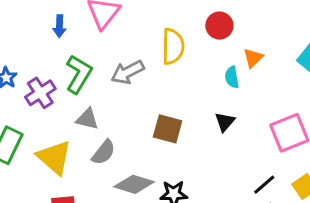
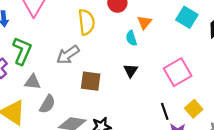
gray arrow: (127, 72) -> (68, 55), moved
black line: (264, 185) -> (165, 111), turned -60

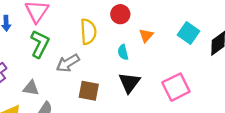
cyan semicircle: (131, 38) -> (123, 52), moved
green L-shape: (22, 51) -> (40, 44), moved
black triangle: (131, 71) -> (129, 83), size x1.5

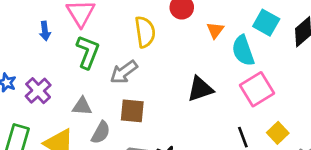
cyan semicircle: (123, 52) -> (243, 51), moved, size x1.6
black triangle: (129, 83) -> (200, 89), turned 40
brown square: (89, 91) -> (132, 111), moved

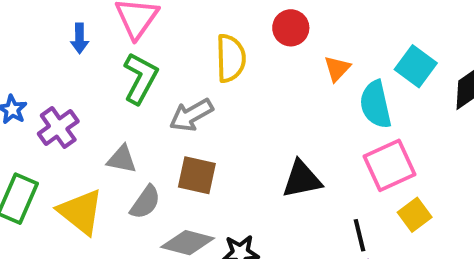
black triangle: (200, 89) -> (302, 179), moved
yellow square: (278, 133) -> (415, 215), moved

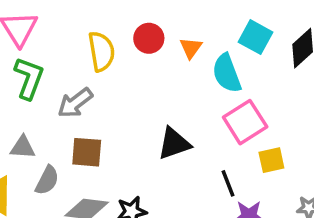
red circle: (291, 28) -> (149, 38), moved
yellow square: (415, 215) -> (271, 160), turned 32

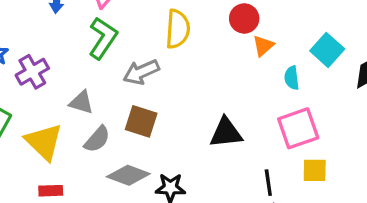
red circle: (149, 38) -> (244, 18), moved
cyan semicircle: (227, 73) -> (292, 78), size x0.6

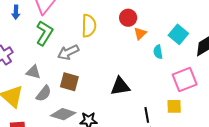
pink square: (298, 128) -> (185, 80), moved

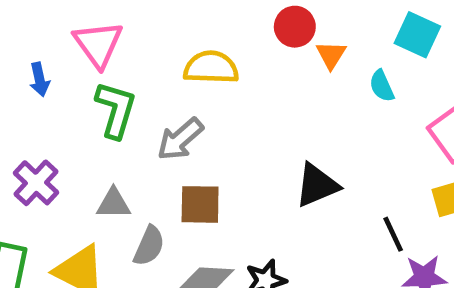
yellow semicircle: (89, 26) -> (211, 67), turned -75

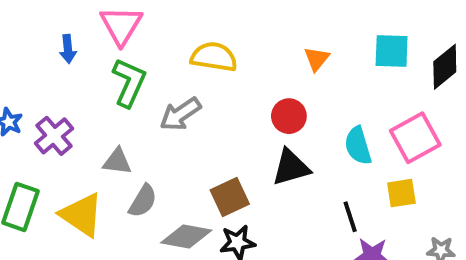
red circle: (295, 27) -> (289, 116), moved
cyan square: (417, 35) -> (392, 51), turned -30
cyan semicircle: (382, 86) -> (358, 146), moved, size x1.4
brown square: (200, 204) -> (230, 197), moved, turned -33

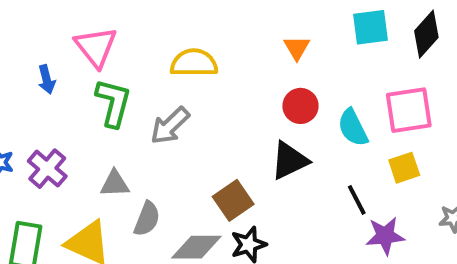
red circle: (289, 116) -> (300, 106), moved
pink square: (415, 138) -> (409, 110), turned 30

